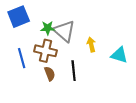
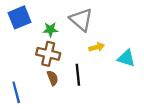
gray triangle: (64, 31) -> (81, 20), moved
yellow arrow: (91, 45) -> (97, 47), turned 88
blue line: (22, 58) -> (16, 92), moved

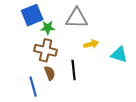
blue square: (20, 17) -> (32, 15), moved
gray triangle: (81, 20) -> (77, 18), turned -40
blue line: (16, 92) -> (33, 87), moved

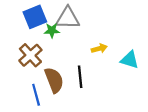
gray triangle: (77, 18) -> (68, 18), moved
brown cross: (46, 50) -> (30, 55), moved, turned 35
brown semicircle: (50, 73) -> (54, 80), size x1.6

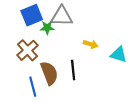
yellow arrow: (99, 48) -> (91, 44), turned 32

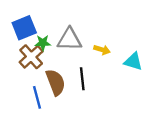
blue square: (32, 15) -> (24, 28), moved
gray triangle: (62, 16) -> (69, 39), moved
green star: (47, 28) -> (43, 43), moved

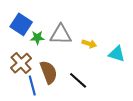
blue square: (24, 28) -> (21, 24), turned -35
brown cross: (31, 57) -> (21, 63), moved
black line: (82, 79) -> (78, 80), moved, turned -42

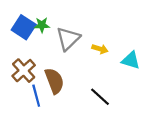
gray triangle: (61, 35) -> (68, 39), turned -45
green star: (37, 38) -> (42, 25), moved
black line: (78, 80) -> (100, 97), moved

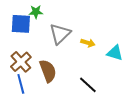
green star: (42, 25) -> (36, 12), moved
blue square: (24, 27) -> (21, 24), turned -30
blue line: (36, 96) -> (21, 84), moved

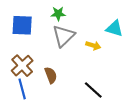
green star: (36, 12) -> (58, 14), moved
cyan triangle: (115, 53) -> (114, 28), moved
brown semicircle: (48, 71) -> (51, 75), size x0.7

